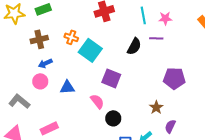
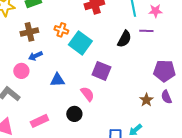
pink circle: (40, 81) -> (21, 71), moved
black circle: (113, 118) -> (74, 114), moved
purple semicircle: (170, 126) -> (166, 97), moved, turned -48

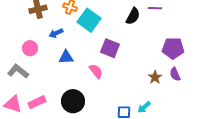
blue arrow: (35, 56) -> (56, 33), moved
black circle: (74, 114) -> (73, 101), moved, size x1.5
pink rectangle: (39, 121) -> (37, 102), moved

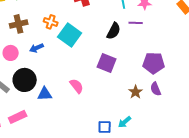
pink circle: (30, 48) -> (11, 53), moved
purple square: (110, 48) -> (107, 63), moved
blue triangle: (66, 57) -> (45, 94), moved
black circle: (73, 101) -> (25, 80), moved

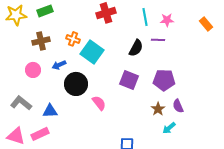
purple pentagon: (154, 63) -> (164, 80), moved
black circle: (25, 80) -> (76, 84), moved
blue triangle: (45, 94) -> (50, 111), moved
cyan arrow: (125, 122) -> (169, 128), moved

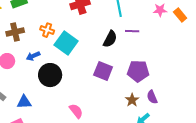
pink star: (167, 20) -> (160, 10), moved
pink semicircle: (99, 103) -> (76, 111), moved

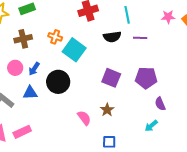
black semicircle: (110, 39) -> (112, 37), moved, turned 54
blue arrow: (33, 56) -> (34, 69), moved, turned -32
brown star: (132, 100) -> (107, 110), moved
blue triangle: (24, 102) -> (30, 93), moved

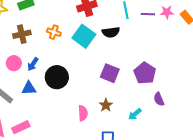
purple line: (140, 38) -> (148, 14), moved
cyan square: (74, 50) -> (84, 36), moved
purple pentagon: (146, 78) -> (145, 73), turned 30
pink semicircle: (84, 118) -> (83, 113), turned 35
cyan arrow: (151, 126) -> (135, 114), moved

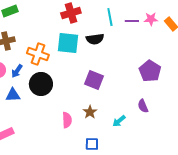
orange cross: (54, 32) -> (38, 54), moved, size x1.5
cyan square: (84, 36) -> (68, 43), turned -30
purple pentagon: (145, 73) -> (150, 71), moved

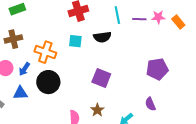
cyan square: (68, 43) -> (75, 41), size x0.6
purple pentagon: (150, 71) -> (157, 69), turned 30

